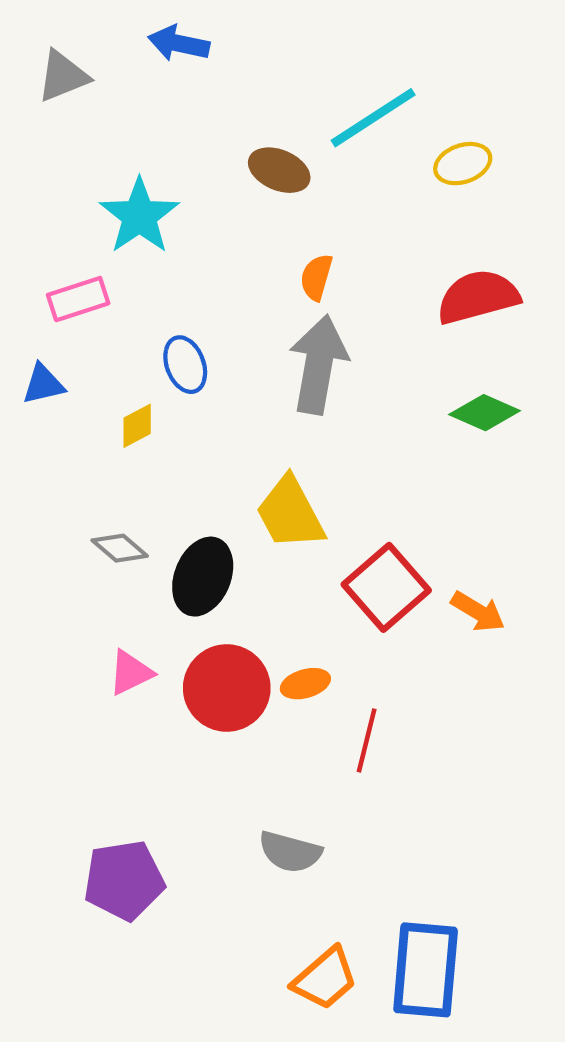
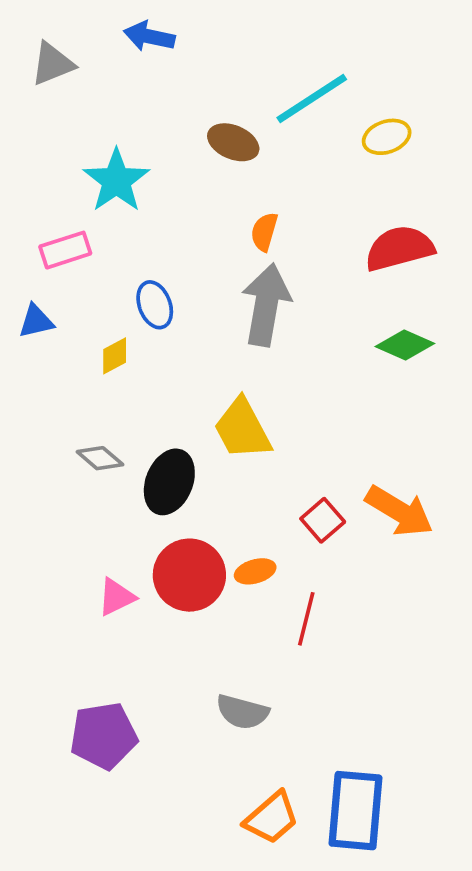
red square: (386, 587) -> (323, 520), moved, size x0.6
orange arrow: (478, 612) -> (399, 511), size x1.5
pink triangle: (131, 673) -> (116, 597), moved

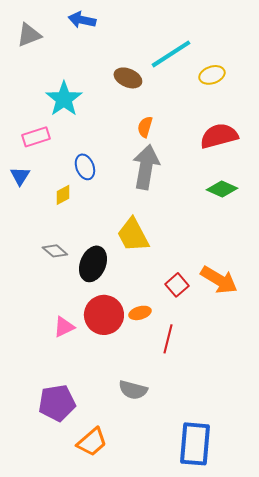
blue triangle: (36, 321) -> (20, 176), turned -45
orange trapezoid: (272, 818) -> (92, 442), moved

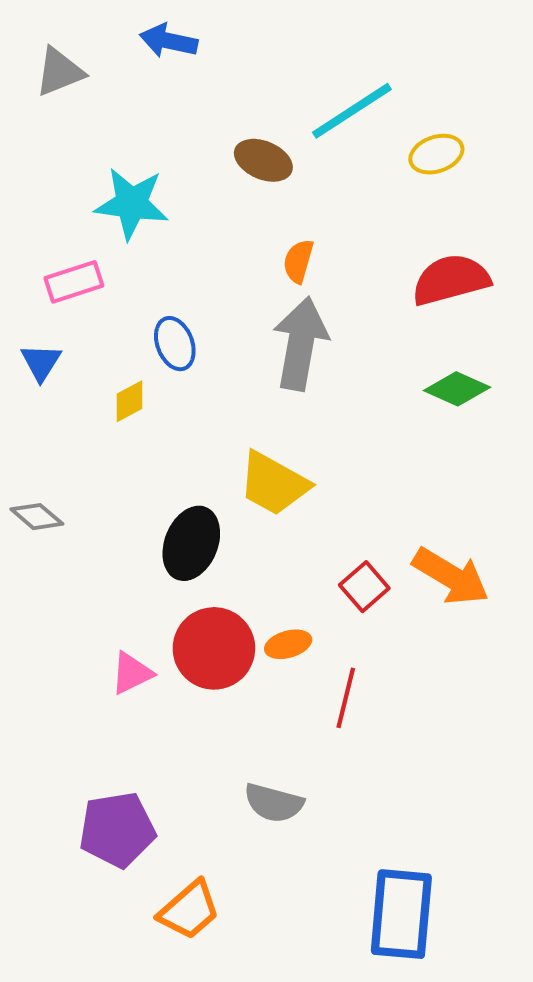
cyan star: (64, 99) -> (132, 204), turned -30
yellow trapezoid: (133, 235) -> (274, 484), turned -33
gray diamond: (55, 251) -> (37, 517), moved

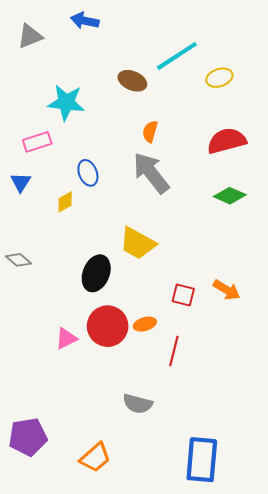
gray arrow: (300, 344) -> (151, 173), turned -48
orange arrow: (451, 576) -> (227, 290), size x0.7
red square: (364, 587) -> (183, 295), turned -35
purple pentagon: (117, 830) -> (28, 437), moved

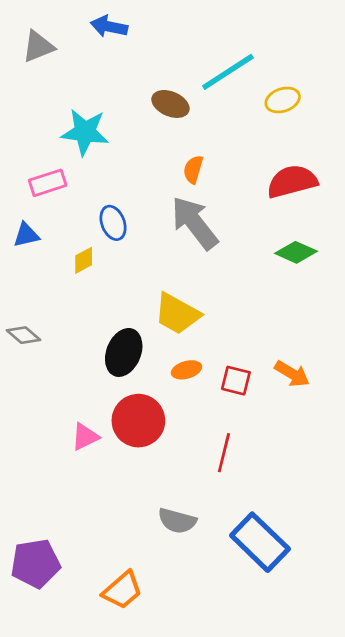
blue triangle: (21, 182) -> (26, 235), turned 45
orange ellipse: (145, 324) -> (187, 370), moved
blue rectangle: (202, 460) -> (260, 542), moved, turned -51

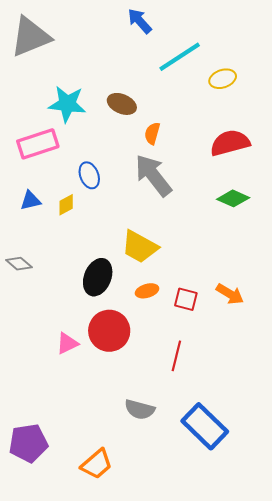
blue arrow: (109, 26) -> (140, 21), moved, turned 36
gray triangle: (38, 47) -> (30, 37), size x1.6
brown ellipse: (170, 104) -> (122, 104), moved
pink rectangle: (48, 183) -> (38, 144), size x1.4
blue triangle: (26, 235) -> (30, 201), moved

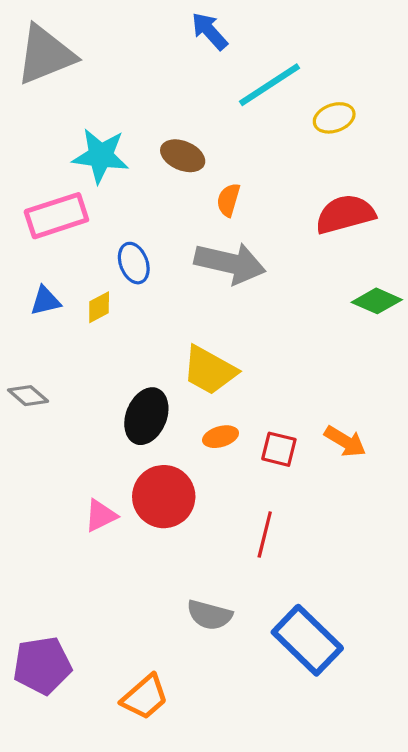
gray arrow: (153, 175) -> (230, 263), turned 141
green diamond: (233, 198) -> (377, 301), moved

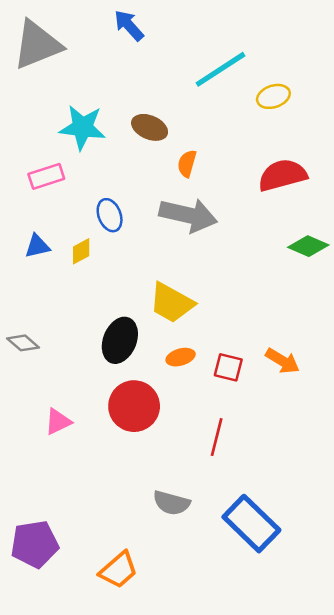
blue arrow: (209, 31) -> (129, 25), moved
pink rectangle: (56, 216) -> (46, 176), size x0.7
gray diamond: (28, 396) -> (23, 343), moved
pink triangle: (101, 516) -> (58, 422), moved

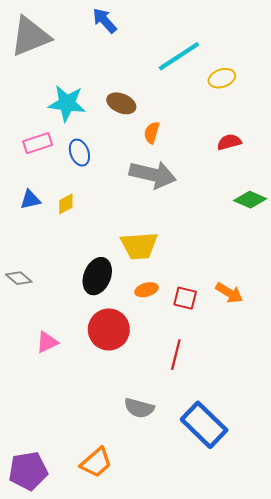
red semicircle: (282, 175) -> (229, 142), size x0.6
blue ellipse: (110, 215) -> (79, 153), moved
yellow trapezoid: (171, 303) -> (139, 246), turned -33
purple pentagon: (35, 544) -> (28, 471), moved

